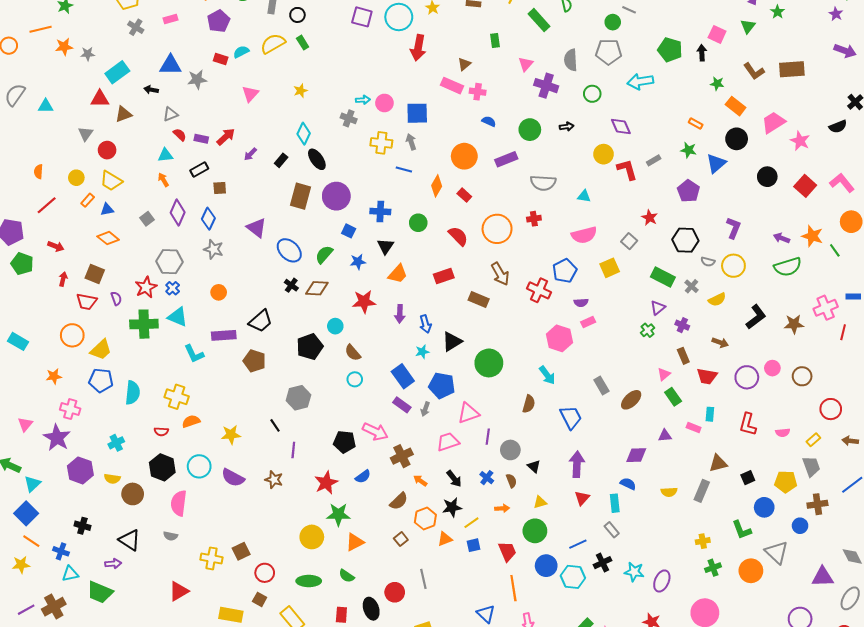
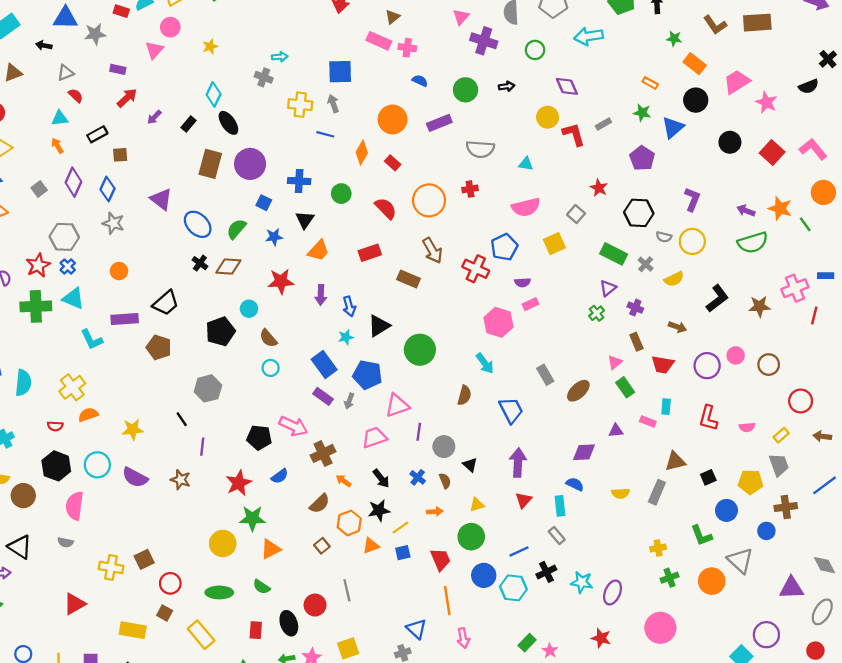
pink circle: (384, 103) -> (170, 27), moved
purple rectangle: (201, 139) -> (118, 69), moved
yellow cross: (177, 397) -> (72, 387), turned 35

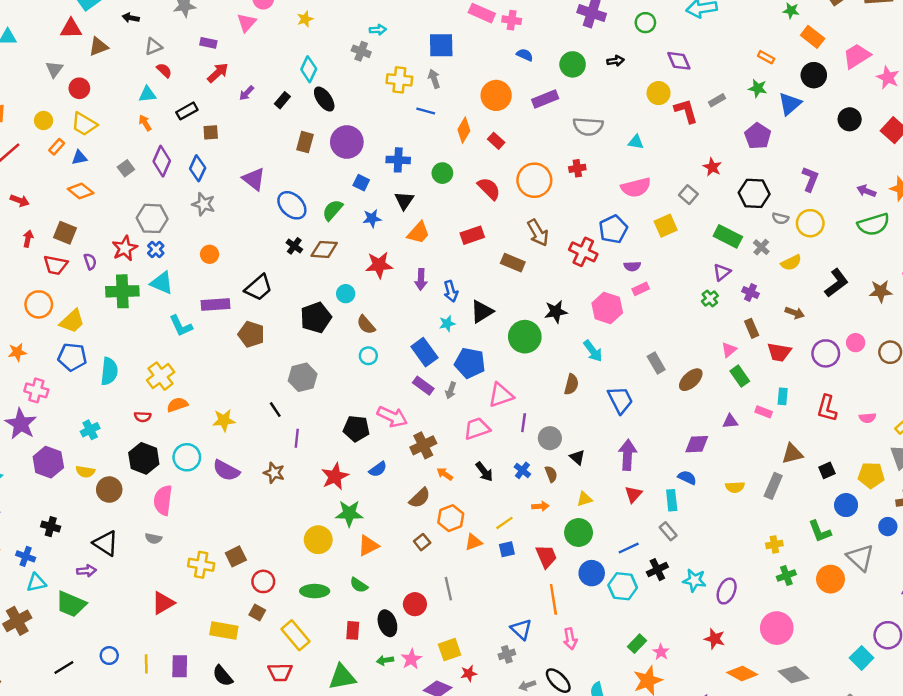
brown rectangle: (210, 164) -> (305, 142), size x0.7
black star: (379, 510) -> (556, 312), moved

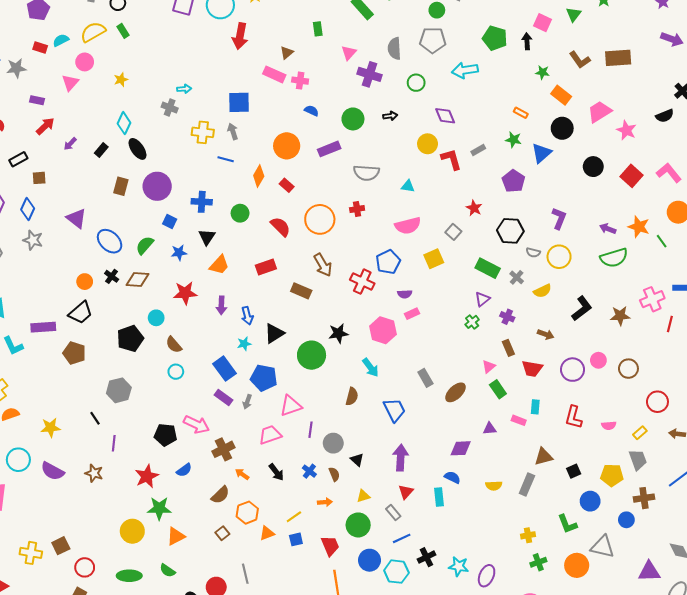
orange circle: (210, 254) -> (85, 282), moved
gray rectangle: (668, 531) -> (393, 513), moved
gray triangle: (860, 558) -> (603, 547), turned -30

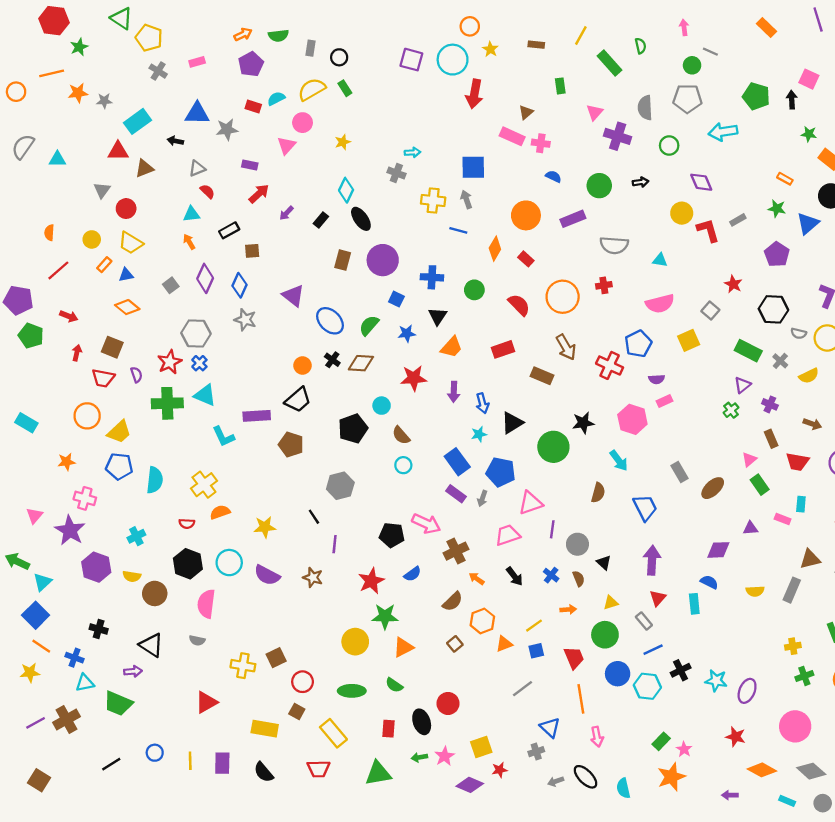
gray line: (245, 574) -> (522, 689), moved, turned 66

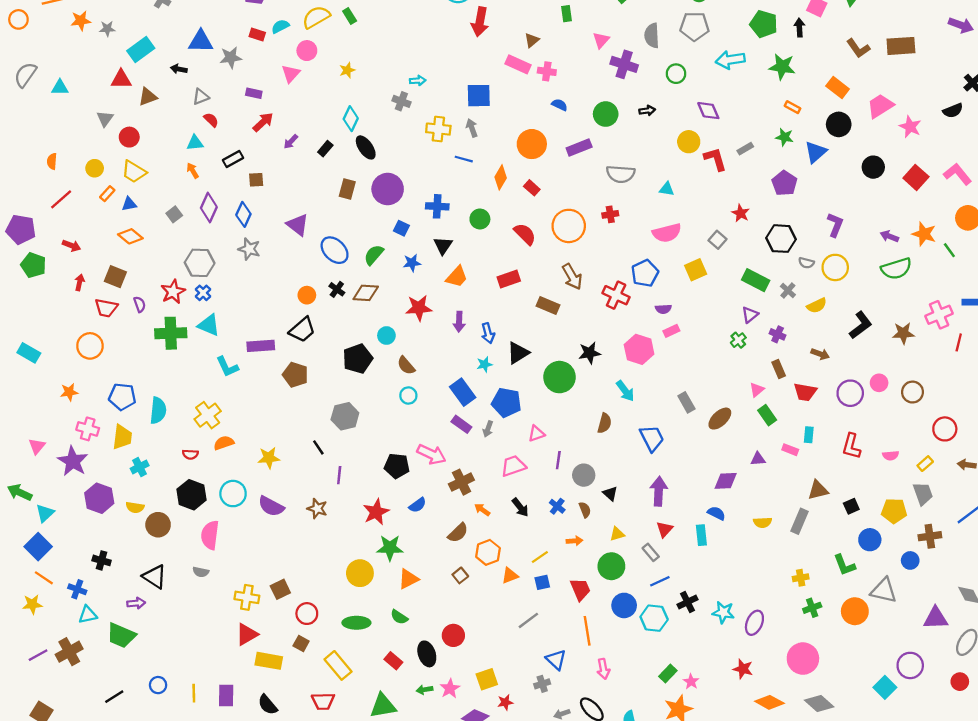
green star: (809, 134) -> (782, 67), moved, size x1.6
yellow trapezoid: (119, 432) -> (122, 437), moved, turned -40
pink triangle: (531, 503) -> (536, 434), size x0.7
red triangle: (206, 702) -> (247, 634), moved
red rectangle: (388, 729) -> (393, 661), turned -54

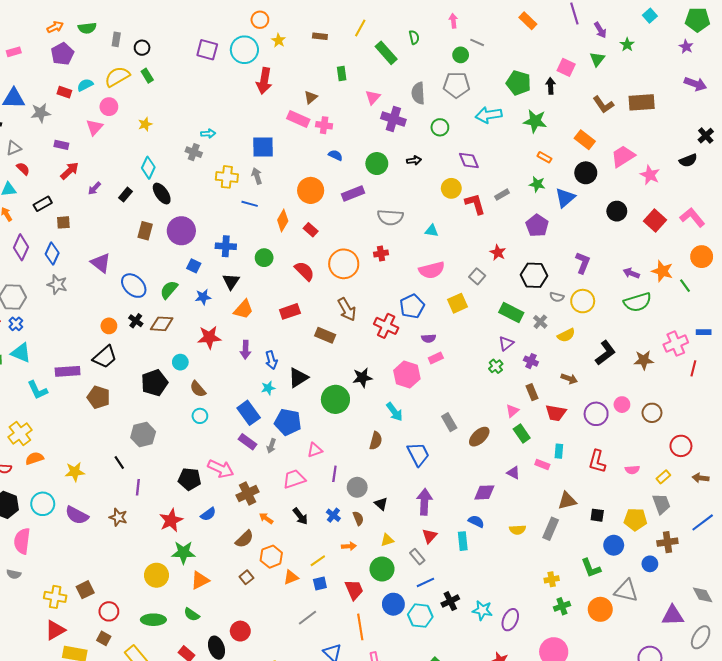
purple triangle: (758, 459) -> (513, 473), turned 32
black square: (851, 506) -> (597, 515), turned 32

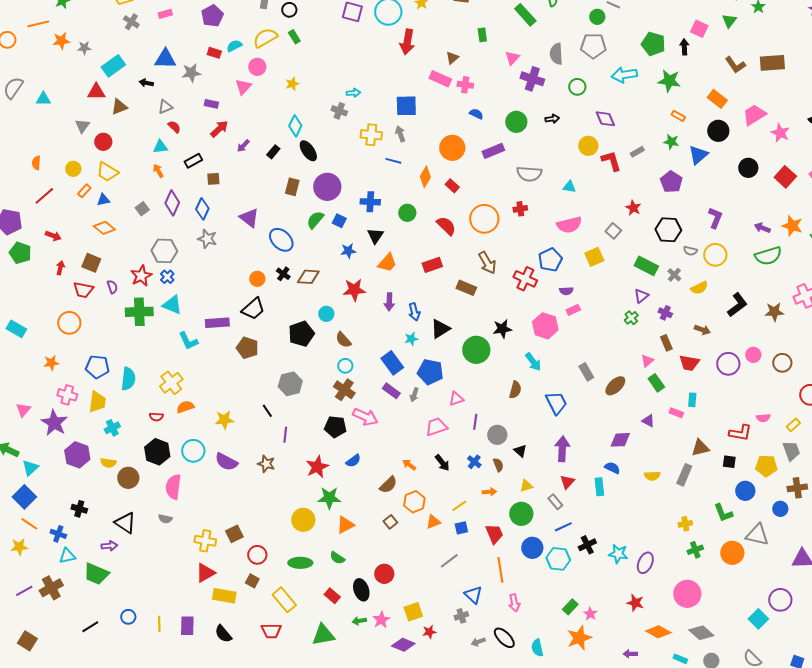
green semicircle: (169, 290) -> (315, 220), moved
red L-shape: (597, 461) -> (740, 433), moved, turned -95
brown cross: (248, 493) -> (344, 390), moved, turned -30

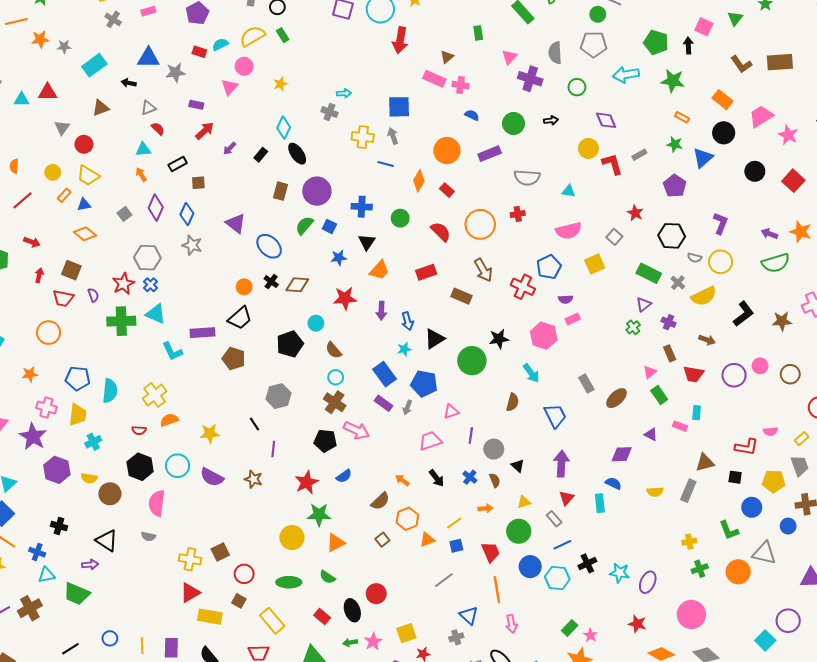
red triangle: (96, 92) -> (48, 92), moved
yellow semicircle: (699, 288) -> (704, 296), size x1.4

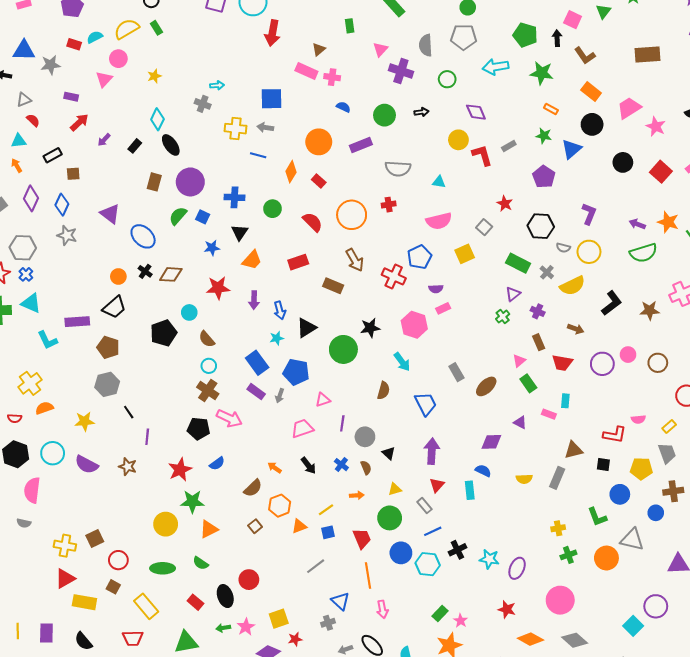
brown L-shape: (741, 64) -> (585, 56), moved
gray arrow: (393, 136) -> (265, 127), turned -63
gray hexagon: (278, 396) -> (107, 384), moved

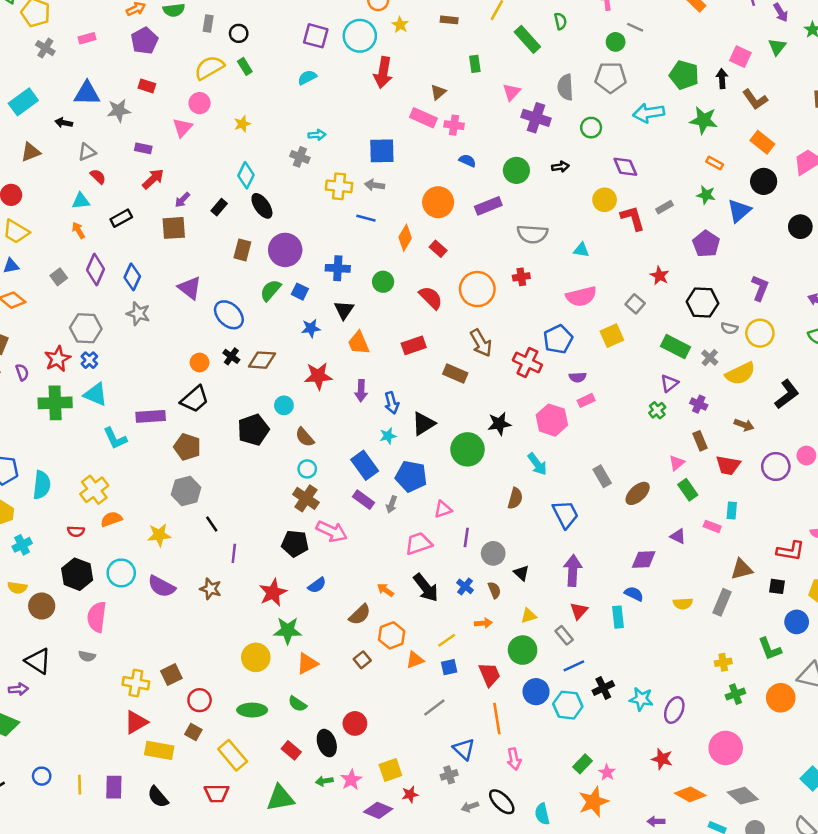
cyan semicircle: (95, 37) -> (307, 77), moved
brown square: (73, 174) -> (174, 228), moved, size x1.5
orange trapezoid: (252, 260) -> (359, 343), turned 115
black arrow: (308, 466) -> (426, 588), size x1.4

